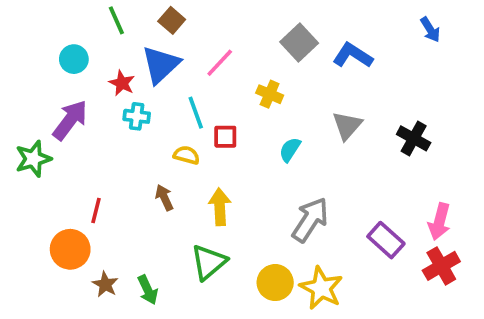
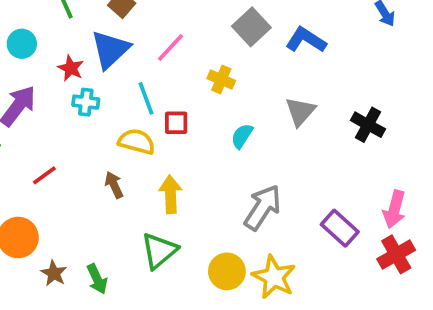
yellow semicircle: (186, 155) -> (137, 142), size x1.4
red line: (96, 211) -> (44, 175), moved, turned 40

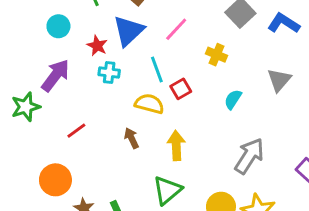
red square: (176, 123) -> (181, 89), turned -30

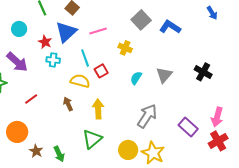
pink line: (176, 29) -> (98, 31), turned 30
purple arrow: (55, 75) -> (17, 62), turned 95
gray triangle: (279, 80) -> (164, 75), moved

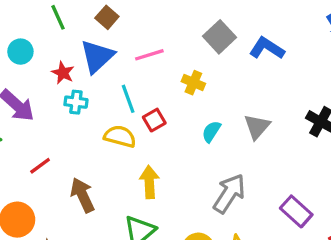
brown arrow: (68, 104) -> (82, 195), moved, size x1.5

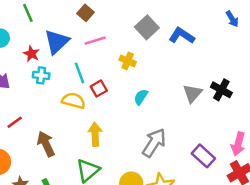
brown square: (107, 17) -> (86, 13), moved
gray triangle: (257, 127) -> (193, 93), moved

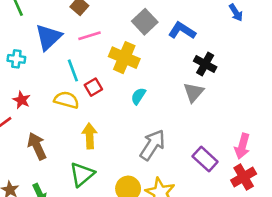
red star: (31, 54) -> (22, 100), moved
yellow cross: (128, 61) -> (124, 58), size x1.6
cyan cross: (41, 75) -> (16, 59), moved
black cross: (221, 90) -> (205, 64), moved

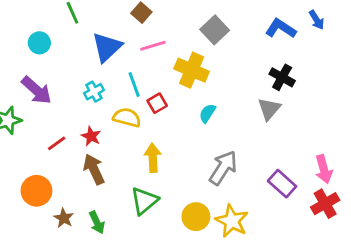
blue L-shape: (182, 31) -> (281, 28), moved
cyan cross: (16, 59) -> (94, 92), moved, turned -36
red star: (22, 100) -> (91, 136), moved
pink arrow: (242, 146) -> (324, 169), turned -30

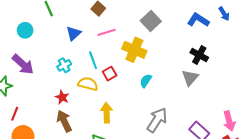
blue triangle: (107, 47) -> (73, 33), size x0.7
red line: (57, 143) -> (15, 114), moved, turned -32

